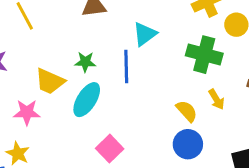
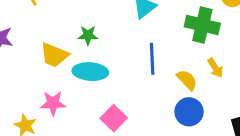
blue line: (126, 66) -> (152, 59), moved
cyan ellipse: (87, 100) -> (90, 72), turned 64
pink star: (27, 112) -> (53, 103), moved

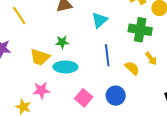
blue circle: (189, 112) -> (116, 96), moved

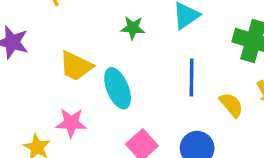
green star: (62, 42) -> (133, 28), moved
cyan ellipse: (65, 67) -> (118, 88), turned 60

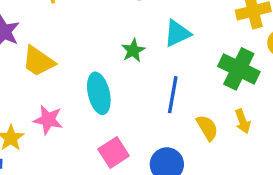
green star: (133, 28) -> (133, 50), moved, turned 30
yellow trapezoid: (76, 66) -> (38, 61), moved

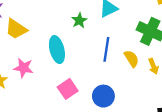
yellow semicircle: (207, 128) -> (131, 59), moved

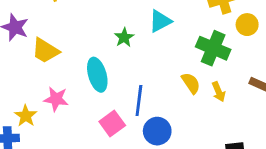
blue line: (106, 49) -> (139, 101), moved

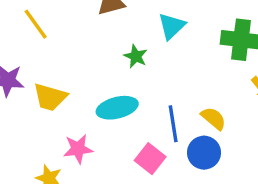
cyan ellipse: (97, 75) -> (117, 108), turned -72
yellow semicircle: (191, 83) -> (213, 118), moved

